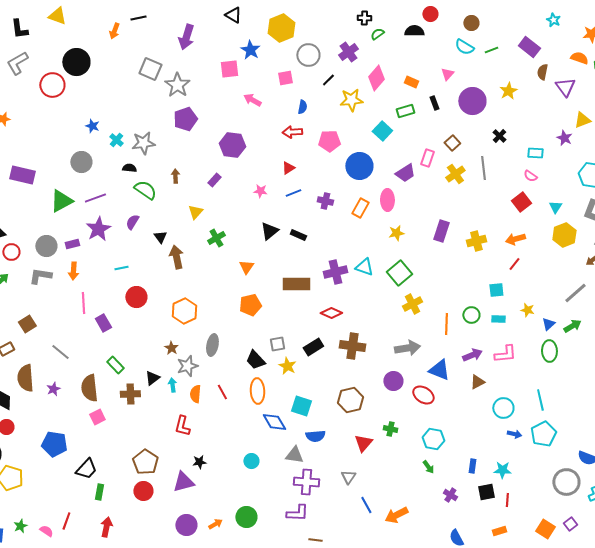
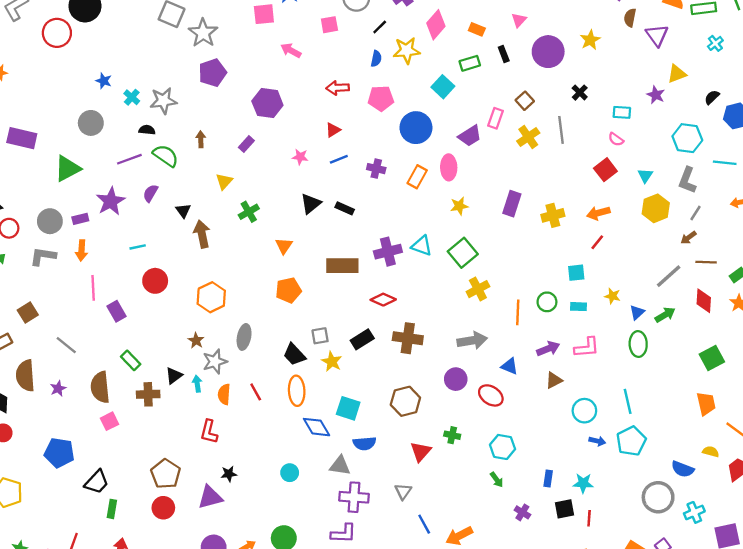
blue semicircle: (302, 107) -> (376, 59), moved
purple line: (95, 198) -> (129, 159), moved
blue triangle: (439, 370) -> (510, 366), size x0.7

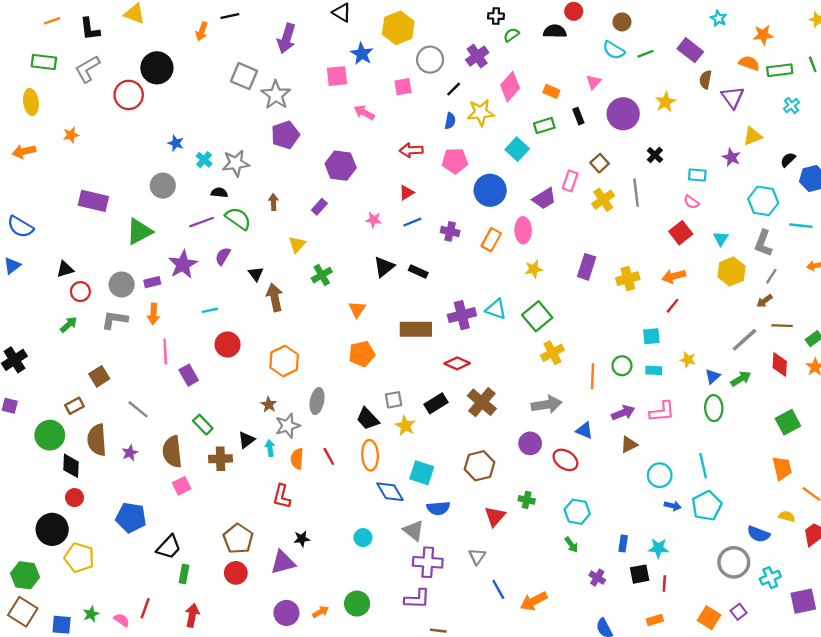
brown cross: (408, 338) -> (482, 402), turned 32
gray triangle: (340, 466) -> (414, 531), turned 30

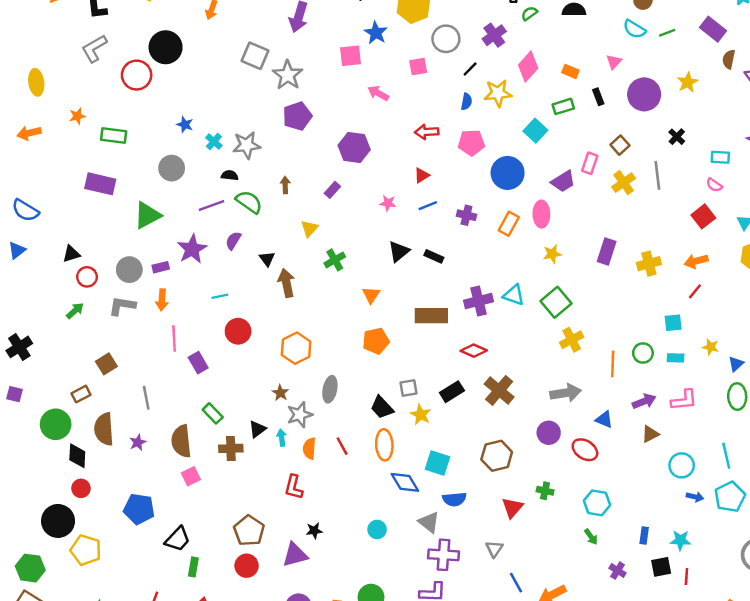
green rectangle: (44, 62) -> (114, 135), moved
gray line: (138, 409) -> (146, 398), turned 40

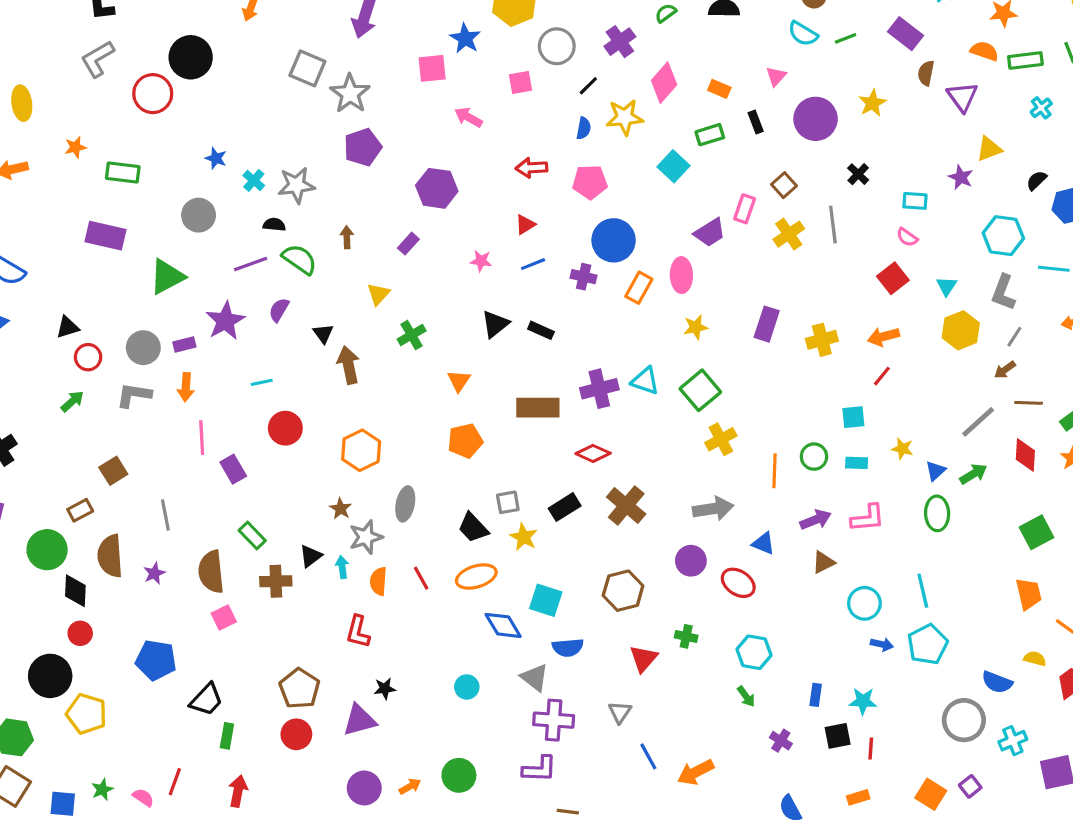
blue circle: (508, 173) -> (614, 240), moved
orange ellipse: (384, 445) -> (476, 577), turned 76

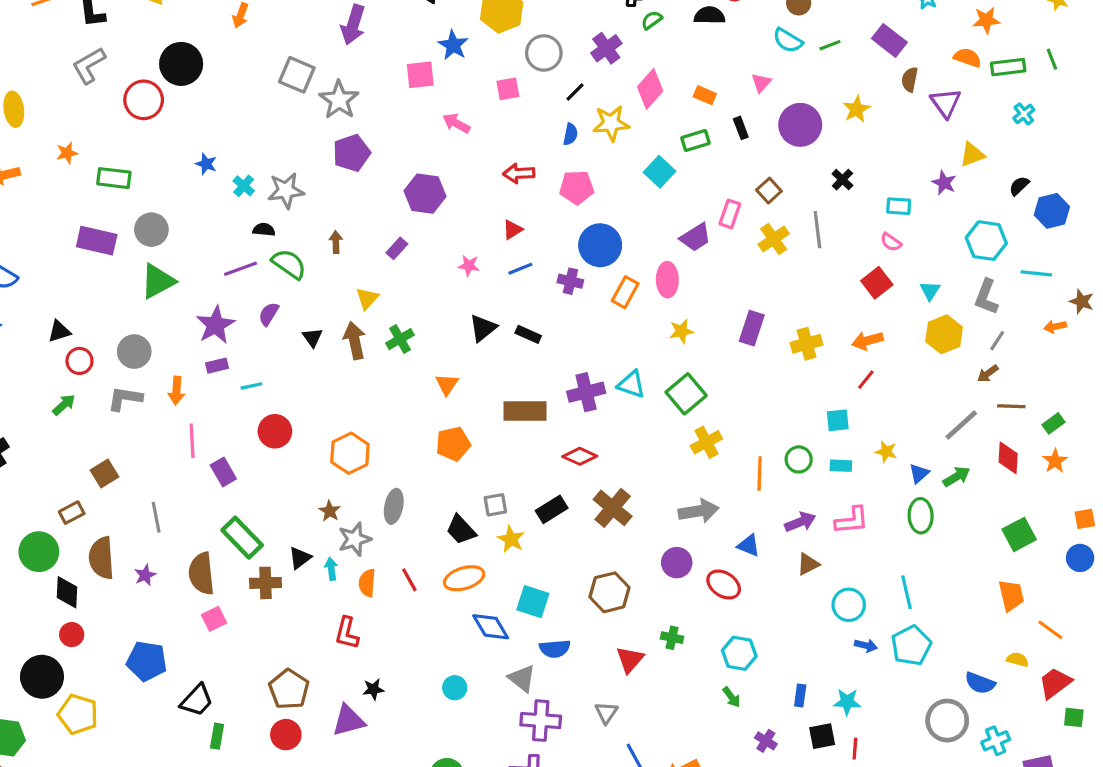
gray circle: (199, 215) -> (151, 230), moved
purple rectangle: (184, 345) -> (217, 366), moved
brown arrow: (348, 365) -> (355, 341), moved
green rectangle: (252, 535) -> (242, 538), size x1.5

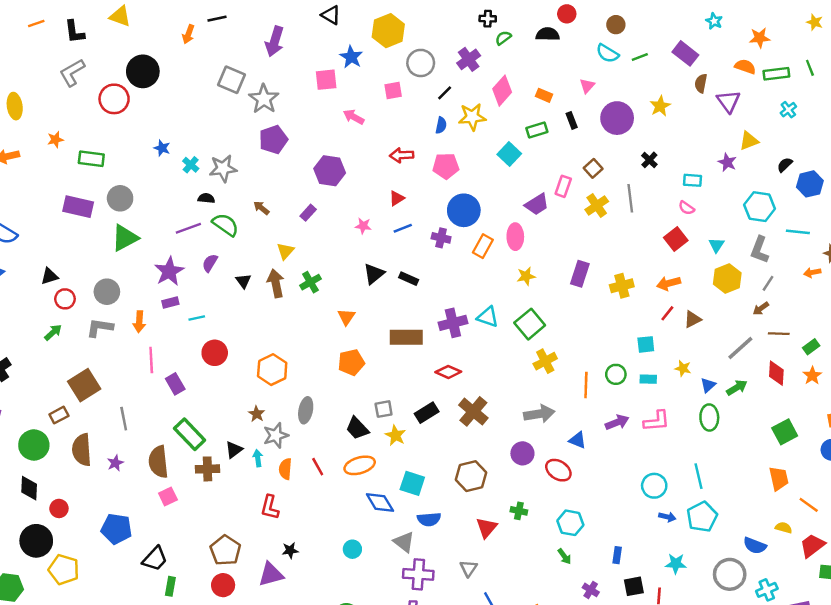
brown arrow: (336, 242) -> (261, 208), turned -49
brown square: (105, 474) -> (84, 385), size x1.5
brown triangle: (808, 564) -> (693, 319), moved
black diamond: (67, 592) -> (29, 488), moved
cyan star: (847, 702) -> (676, 564), moved

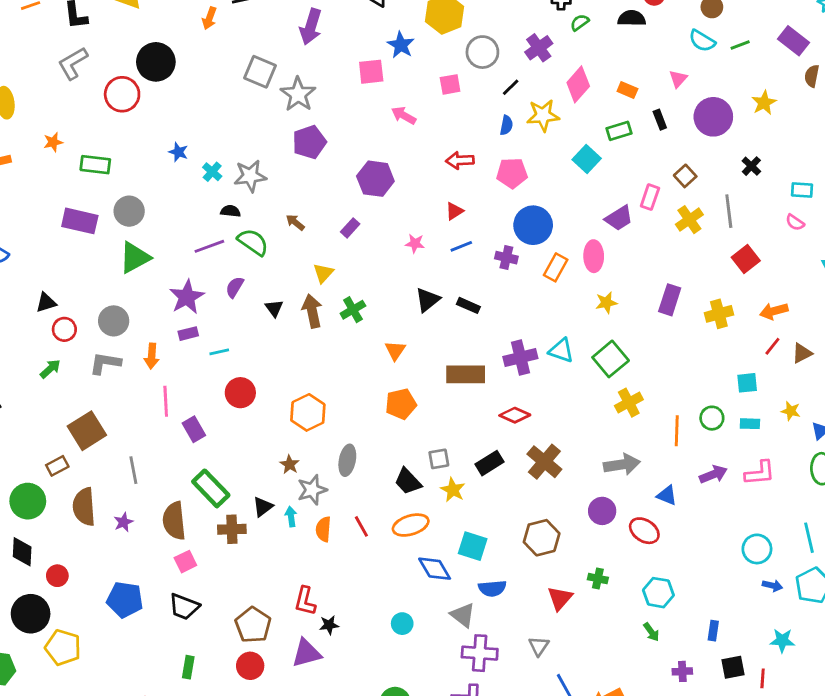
red square: (676, 239) -> (746, 259), moved
red L-shape: (270, 507) -> (305, 601), moved
black trapezoid: (155, 559) -> (184, 607), moved, turned 68
purple cross: (591, 590) -> (682, 671), turned -35

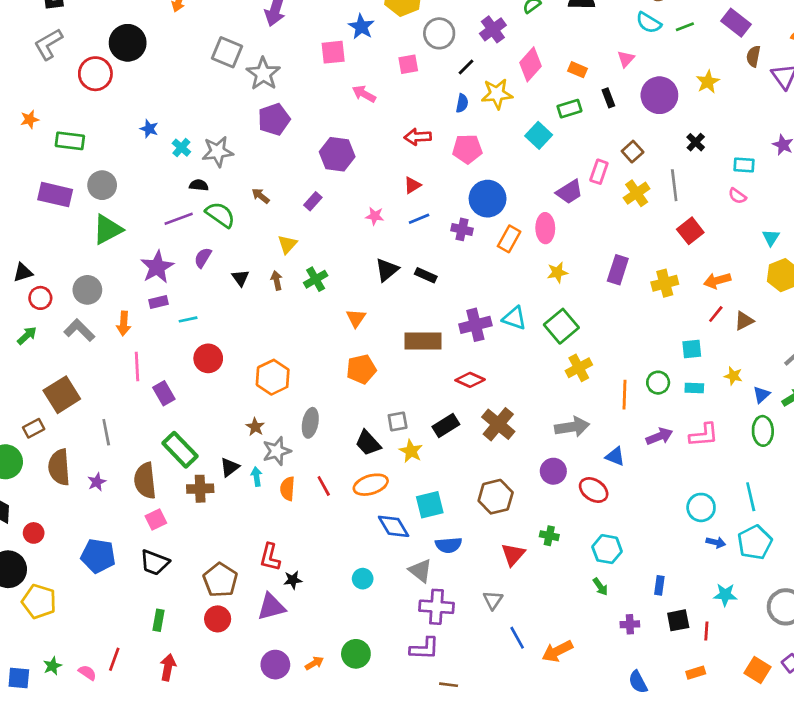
brown arrow: (312, 311) -> (277, 281), size x0.6
gray L-shape: (105, 363) -> (79, 330), turned 36
cyan square: (473, 546) -> (430, 505), turned -32

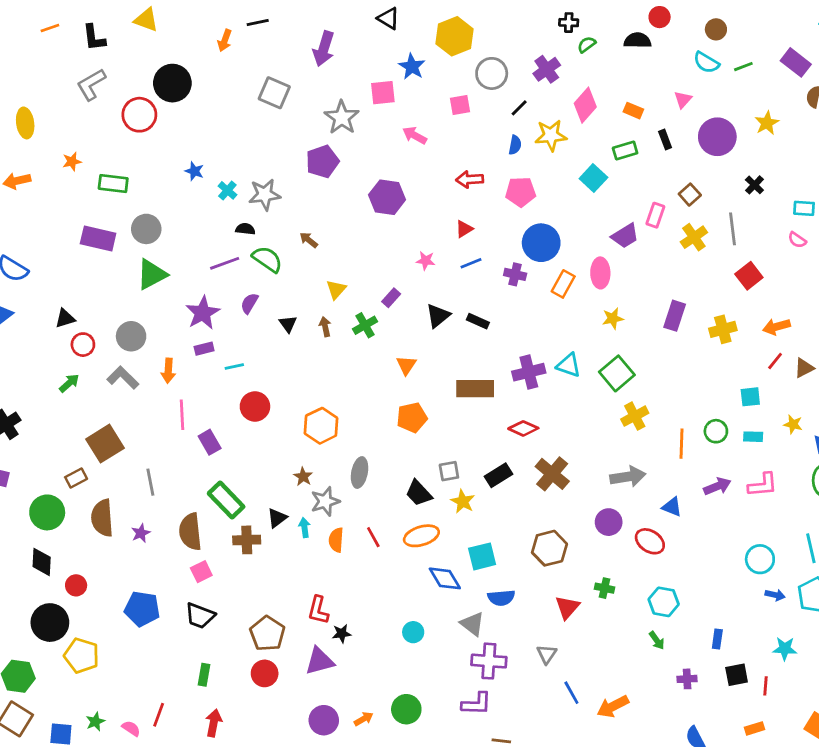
gray star: (263, 74) -> (342, 117), moved
purple rectangle: (313, 201) -> (391, 298), moved

